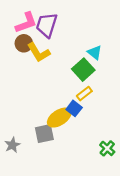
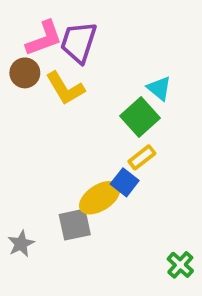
brown circle: (24, 43) -> (25, 73), moved
green cross: (107, 148) -> (180, 265), moved

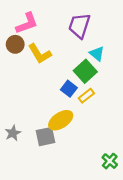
purple trapezoid: (79, 42) -> (79, 26), moved
blue square: (125, 182) -> (69, 89), moved
gray star: (21, 244) -> (13, 133), moved

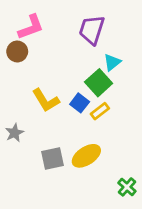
yellow L-shape: (40, 54) -> (46, 100), moved
cyan triangle: (97, 54) -> (112, 62), turned 42
yellow ellipse: (61, 120) -> (86, 156), moved
gray star: (13, 133) -> (15, 133), moved

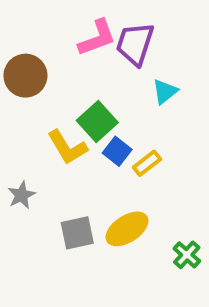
pink L-shape: (31, 27) -> (97, 38), moved
brown circle: (17, 51) -> (25, 76), size x1.4
green square: (99, 83) -> (97, 121), moved
green cross: (127, 187) -> (187, 255), moved

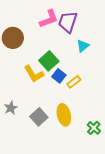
gray star: (22, 195) -> (11, 108), moved
yellow ellipse: (127, 229) -> (64, 115), turned -70
gray square: (77, 233) -> (39, 117), turned -30

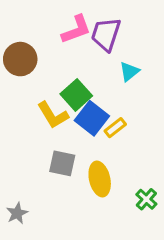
blue square: (59, 76) -> (92, 118), size x1.5
gray star: (11, 108) -> (17, 213), moved
gray square: (39, 117) -> (62, 163), moved, turned -36

